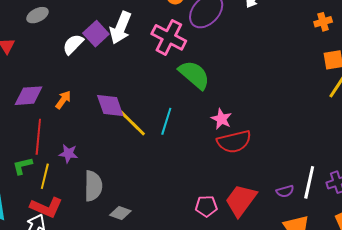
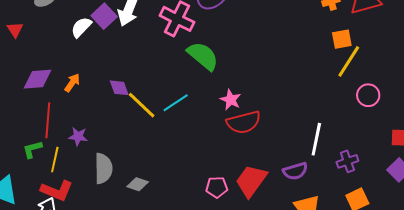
purple diamond: (110, 105) -> (119, 88), size x0.7
cyan line: (166, 121) -> (176, 103), turned 40
white line: (309, 182) -> (316, 139), moved
purple semicircle: (285, 191) -> (295, 171), size x1.4
gray diamond: (120, 213) -> (138, 184), moved

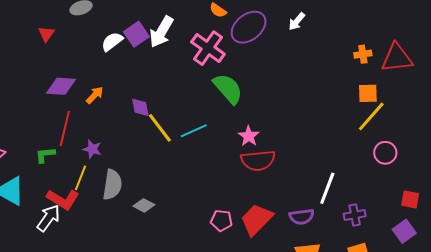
yellow line: (55, 160) -> (81, 178), moved

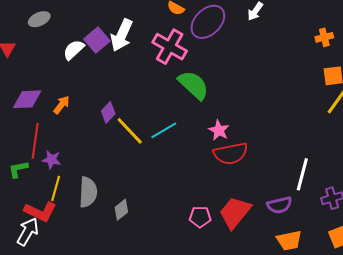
purple diamond: (140, 107) -> (108, 112), turned 60
purple star: (92, 149) -> (52, 160), moved
gray diamond: (144, 205) -> (121, 210), turned -60

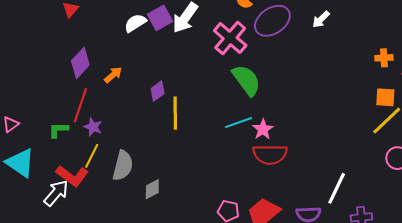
purple diamond: (27, 99) -> (80, 63), turned -56
cyan line: (164, 130) -> (238, 123), moved
yellow line: (130, 131) -> (175, 113), turned 32

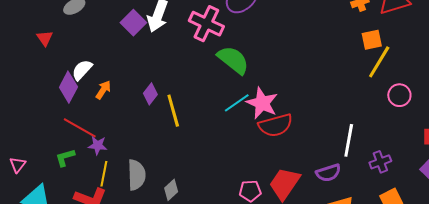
white semicircle: (135, 23) -> (82, 70), moved
red line: (80, 105) -> (80, 128), turned -64
pink star: (263, 129) -> (262, 103), size x1.5

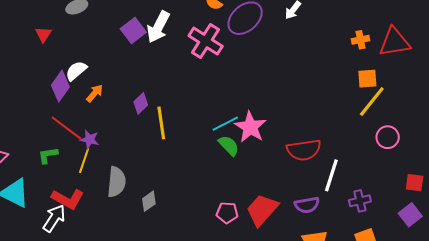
green semicircle: (233, 60) -> (229, 146), moved, size x0.7
red semicircle: (276, 125) -> (304, 150), moved
purple star: (98, 145) -> (90, 139), moved
yellow line: (104, 174) -> (84, 161), moved

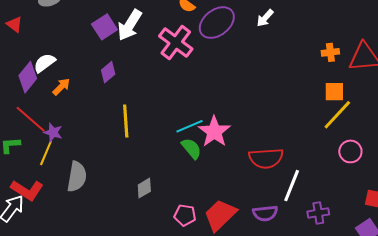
red triangle: (43, 34) -> (14, 24), turned -30
purple diamond: (141, 103) -> (108, 72), moved
gray diamond: (149, 201) -> (144, 188), moved

